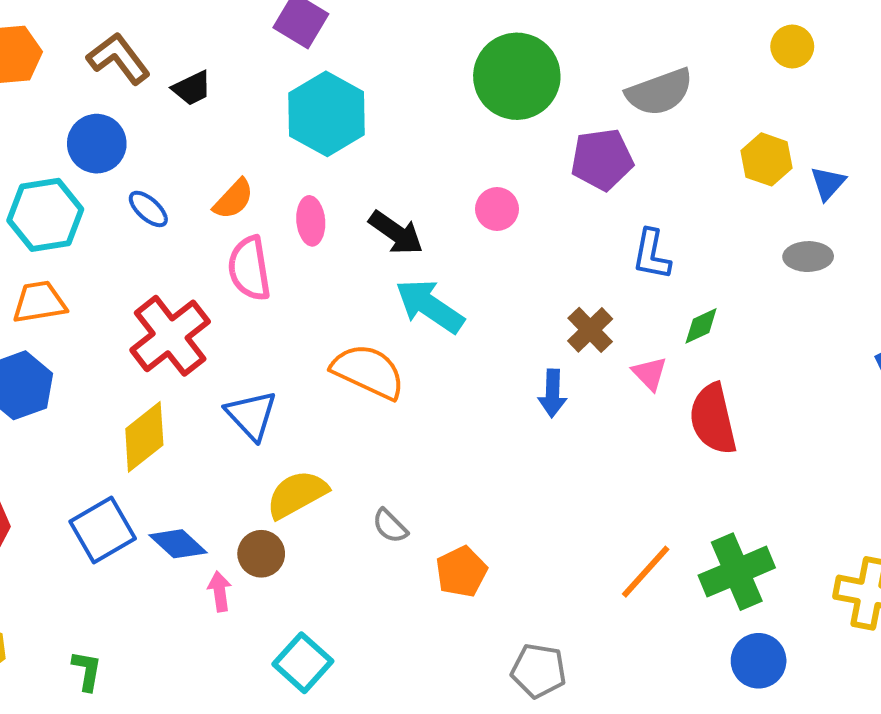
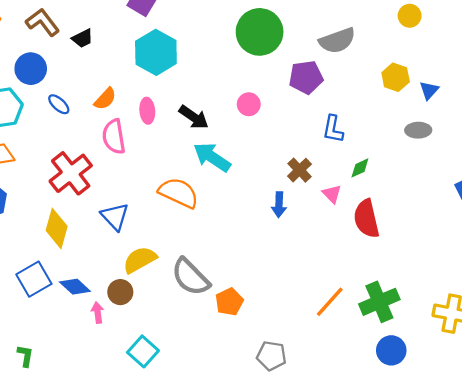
yellow diamond: (144, 437) -> (57, 228), turned -36
gray semicircle: (390, 526) -> (190, 277), size x2.0

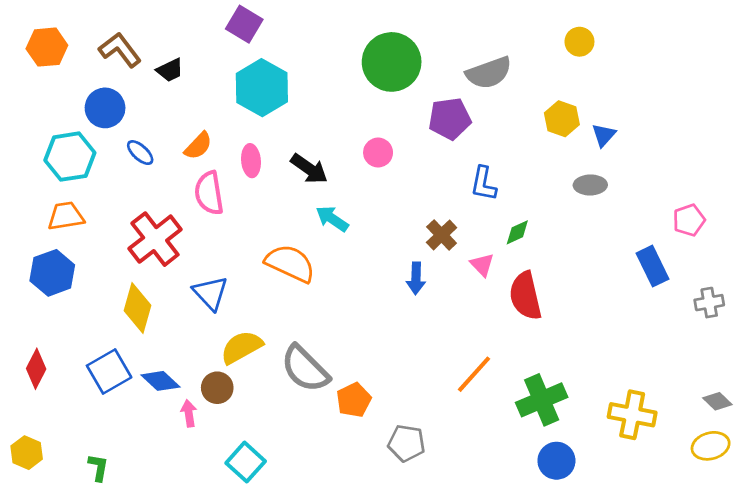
cyan arrow: (212, 157) -> (332, 219), size x0.7
orange line: (330, 302) -> (474, 374), moved
gray pentagon: (271, 356) -> (406, 443), moved

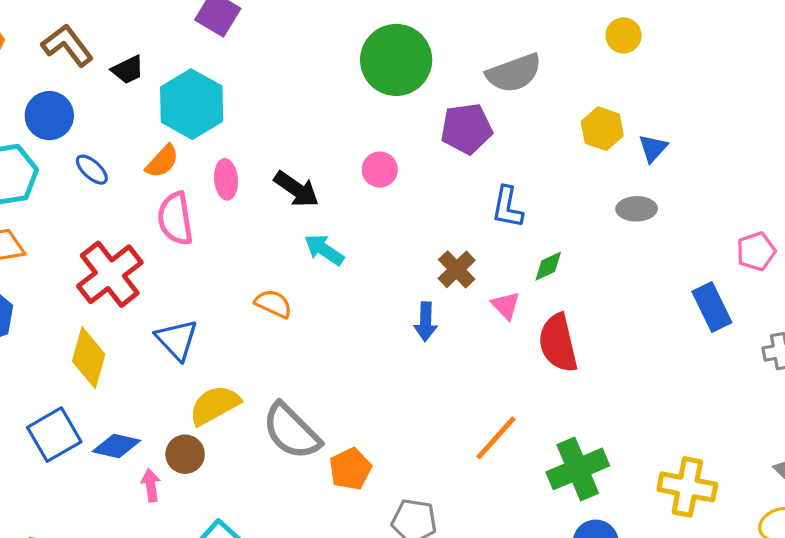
cyan hexagon: (262, 88) -> (192, 104), moved
orange semicircle: (290, 263) -> (273, 304), size x0.6
blue diamond: (160, 381) -> (116, 446), turned -30

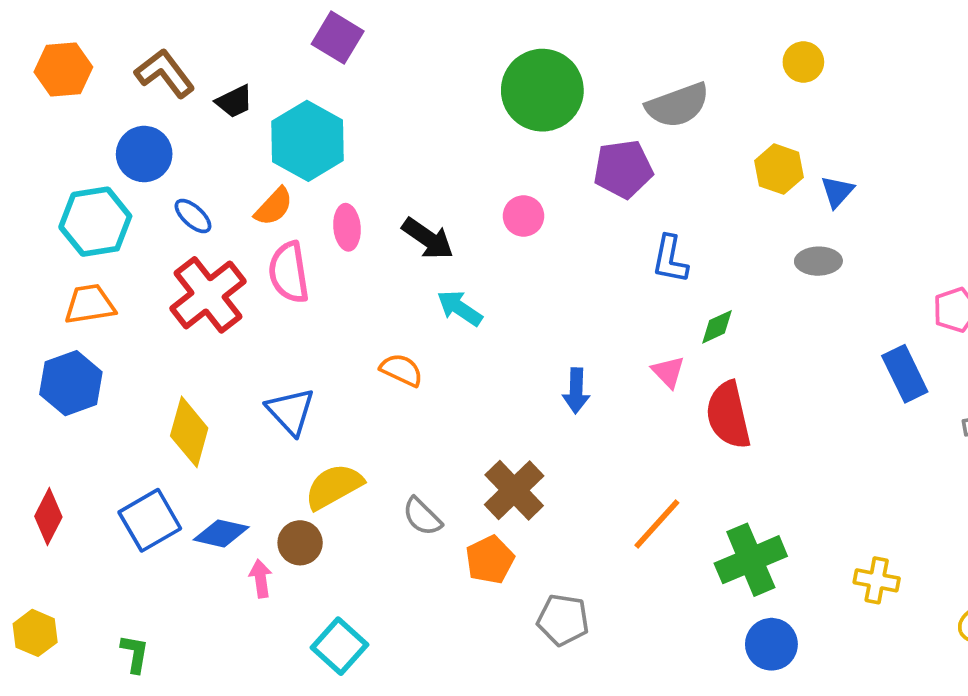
brown cross: (457, 269) -> (514, 490), moved, size x1.4
red cross: (110, 274) -> (208, 295), moved
gray semicircle: (291, 431) -> (422, 517), size x0.6
yellow cross: (687, 487) -> (877, 580), size x0.7

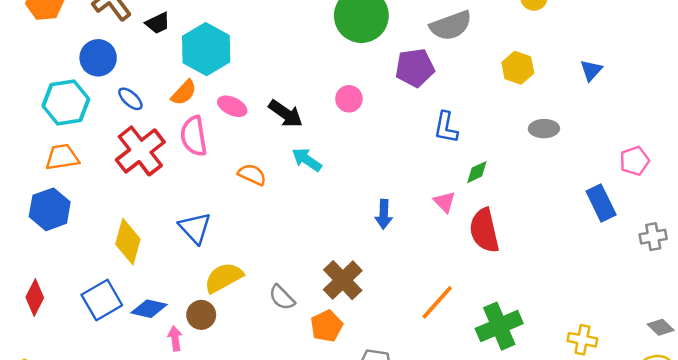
blue triangle: (837, 192) -> (591, 70), moved
pink ellipse: (347, 227) -> (232, 106), turned -60
orange semicircle: (401, 370) -> (252, 175), moved

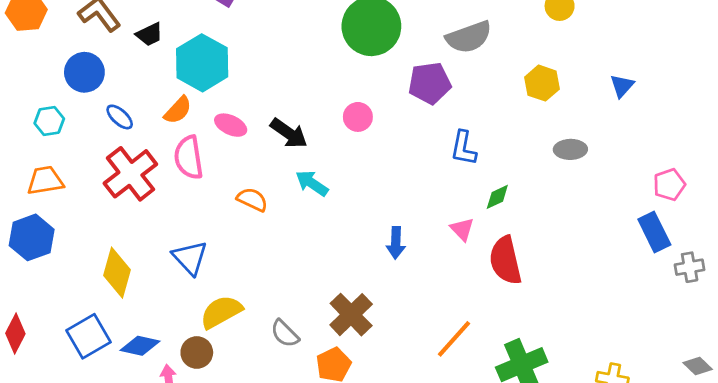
cyan hexagon: (66, 103) -> (49, 121), size x0.6
blue rectangle: (601, 203) -> (654, 232), moved

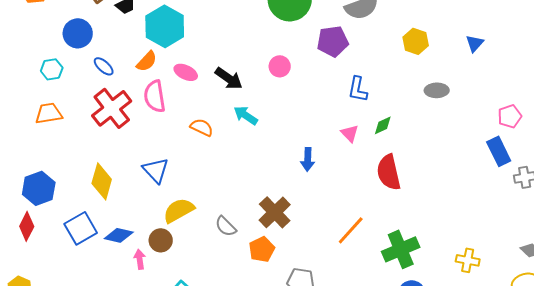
pink triangle: (462, 229) -> (350, 133), moved
blue hexagon: (32, 237) -> (39, 188), moved

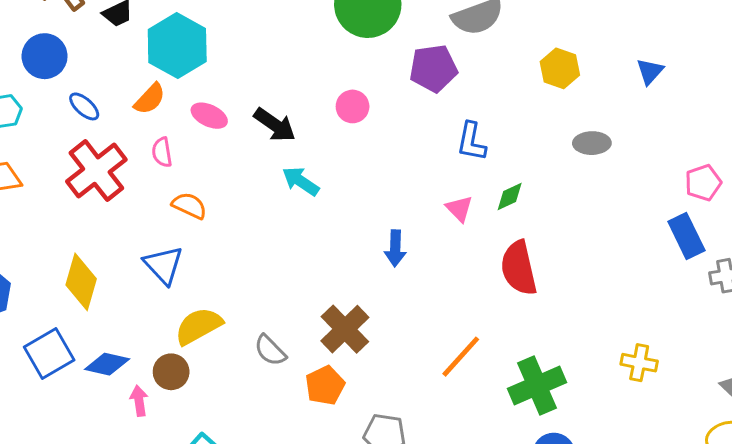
pink semicircle: (155, 96) -> (162, 152), size x0.6
orange semicircle: (202, 127) -> (189, 206), moved
yellow cross: (468, 260) -> (639, 363), moved

